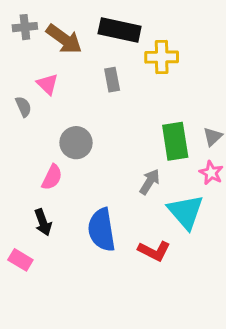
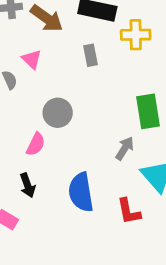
red L-shape: (154, 251) -> (129, 211), turned 52

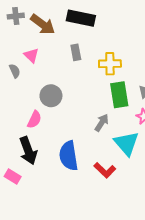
yellow cross: (136, 35) -> (110, 64), moved
black arrow: (28, 185) -> (28, 151), size x1.5
red L-shape: (129, 211) -> (105, 170), turned -35

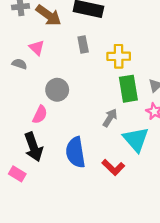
gray semicircle: (15, 71) -> (19, 64), turned -48

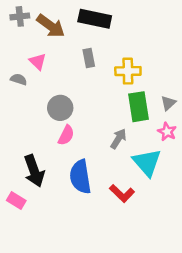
pink semicircle: (40, 115) -> (66, 135), moved

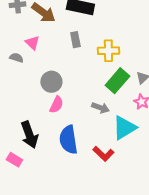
green rectangle: (139, 107) -> (117, 81), turned 50
gray arrow: (118, 139) -> (100, 108), turned 78
cyan triangle: (147, 163) -> (124, 128), turned 40

